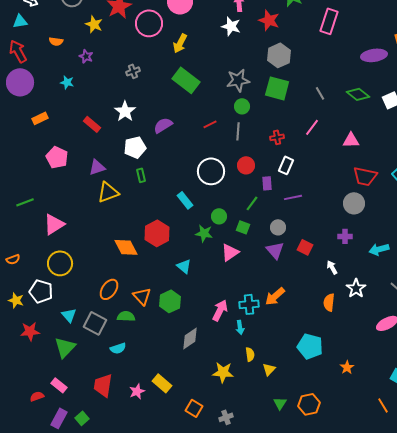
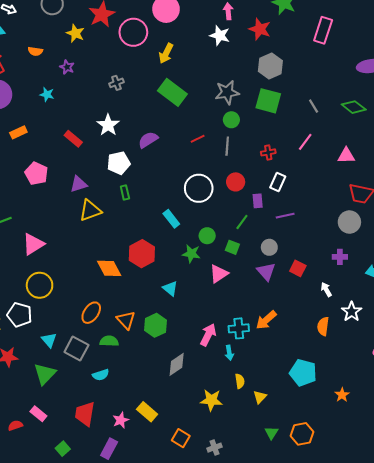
purple rectangle: (59, 418) -> (109, 449), moved

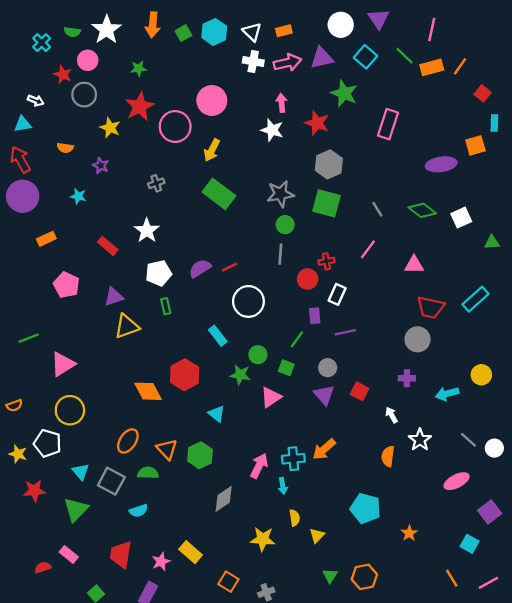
red line: (198, 139) -> (230, 267), moved
purple semicircle: (148, 140) -> (200, 268), moved
red circle: (236, 182) -> (308, 279), moved

